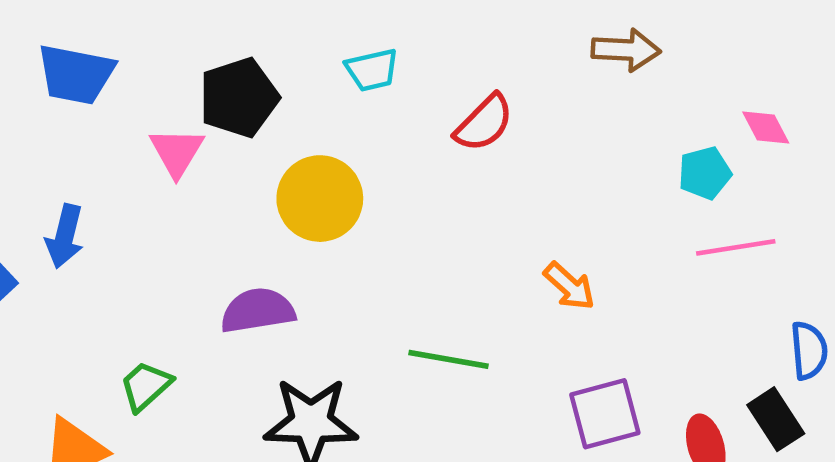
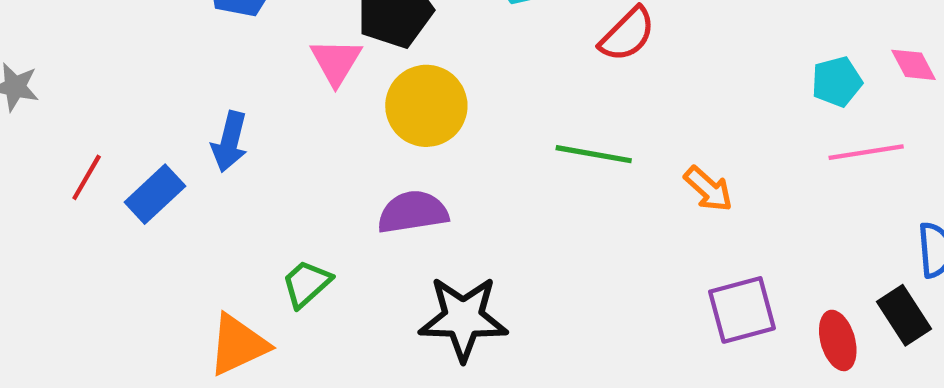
pink diamond: (766, 128) -> (914, 65), moved
yellow circle: (320, 199) -> (426, 106), moved
green line: (448, 359) -> (594, 154), moved

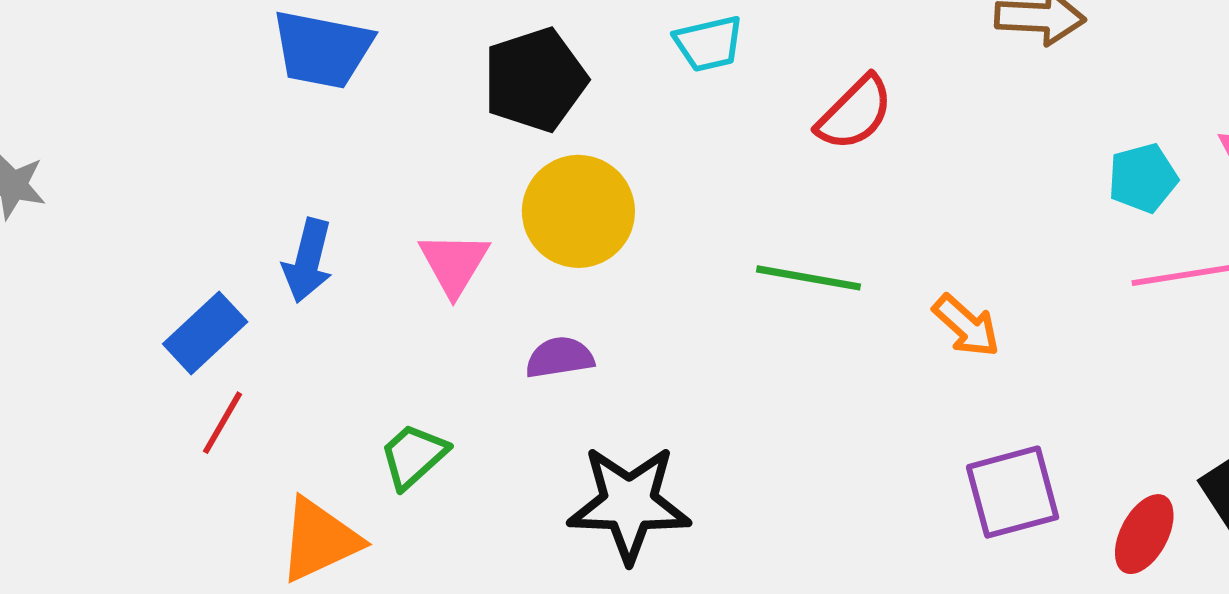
pink triangle: (336, 62) -> (454, 263), moved
red line: (87, 177) -> (222, 423), moved
purple semicircle: (413, 212) -> (560, 358), size x0.7
red ellipse: (838, 340) -> (1144, 534), turned 44

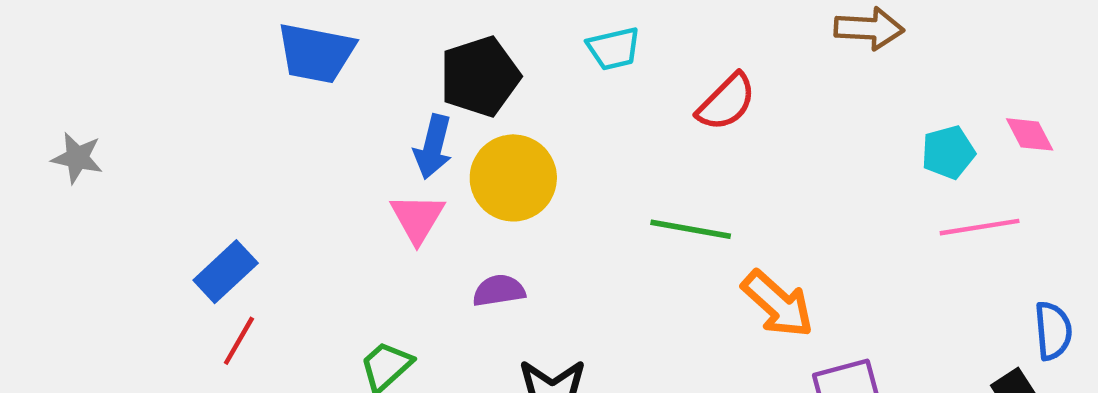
blue arrow: (308, 261) -> (433, 147), moved
orange arrow: (966, 326) -> (778, 304), moved, size x1.4

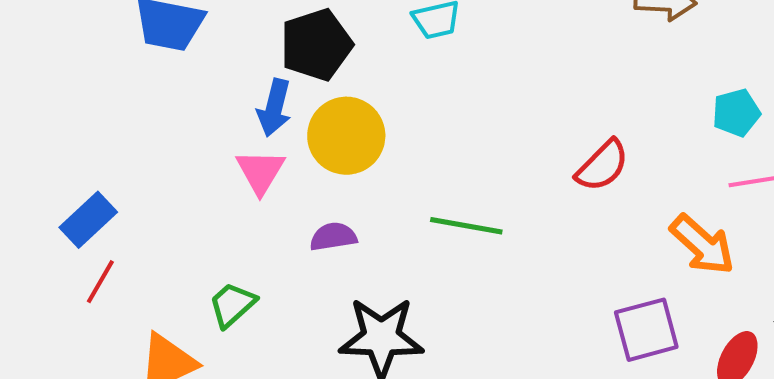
red semicircle: (726, 102) -> (602, 166), moved
green line: (691, 229) -> (466, 226), moved
orange arrow: (778, 304) -> (702, 245), moved

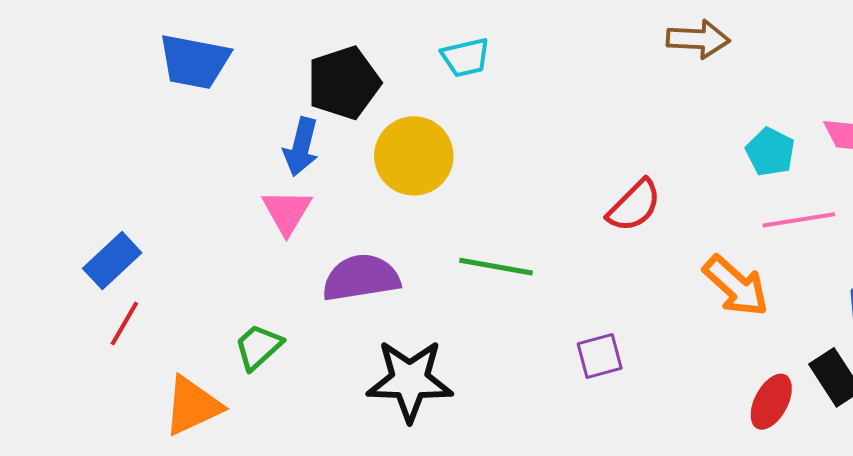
cyan pentagon: (736, 113) -> (770, 152), turned -30
yellow circle: (346, 136) -> (414, 156), moved
purple semicircle: (333, 237) -> (361, 278), size x1.6
purple square: (646, 330) -> (600, 356), moved, size x0.7

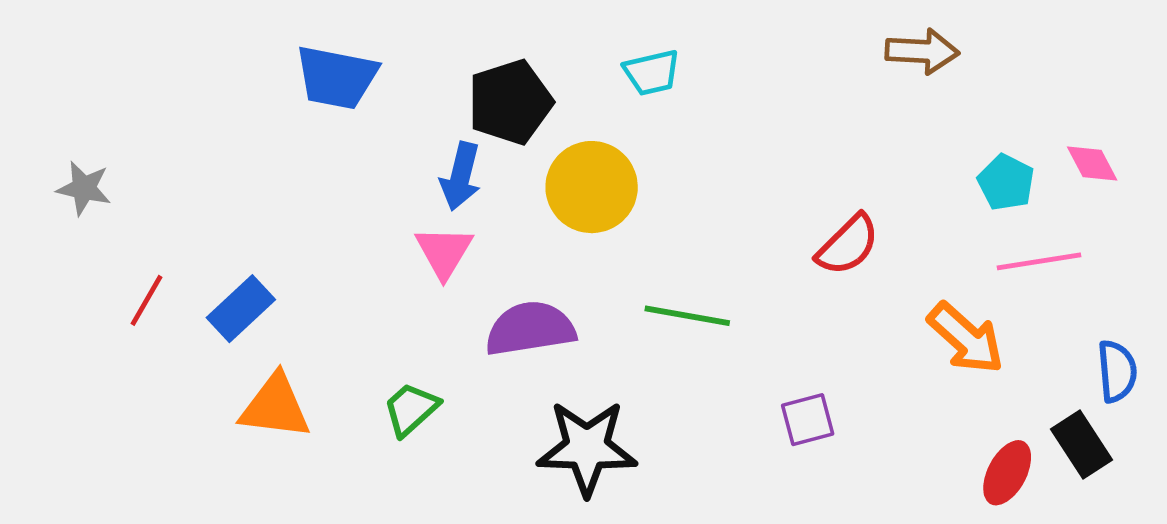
red line: (124, 323) -> (146, 300), moved
orange triangle: (192, 406) -> (275, 407), moved, turned 32

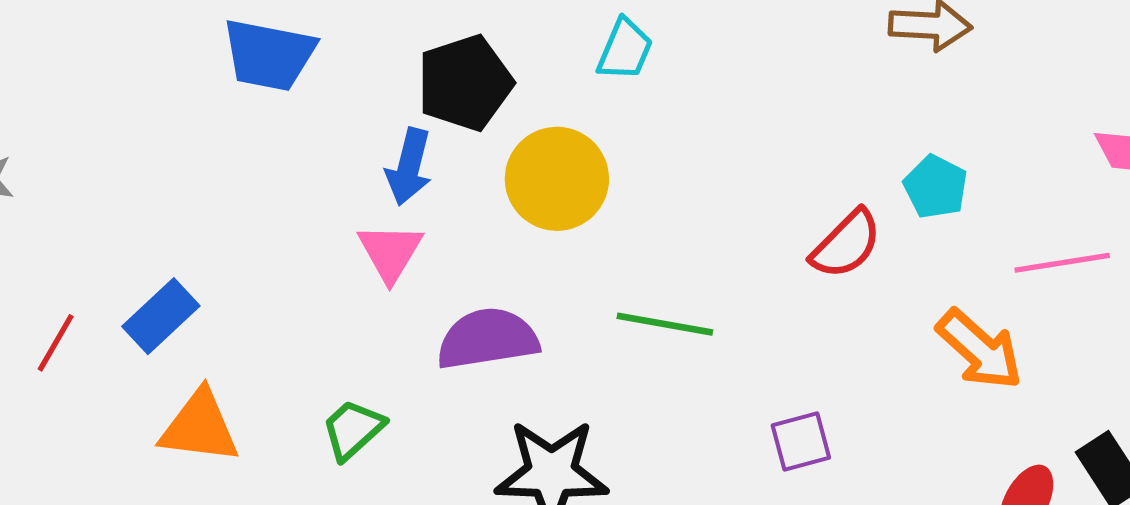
cyan trapezoid: (652, 73) -> (625, 49), turned -54
cyan pentagon: (1006, 182) -> (936, 187), moved
red line: (146, 300) -> (56, 343), moved

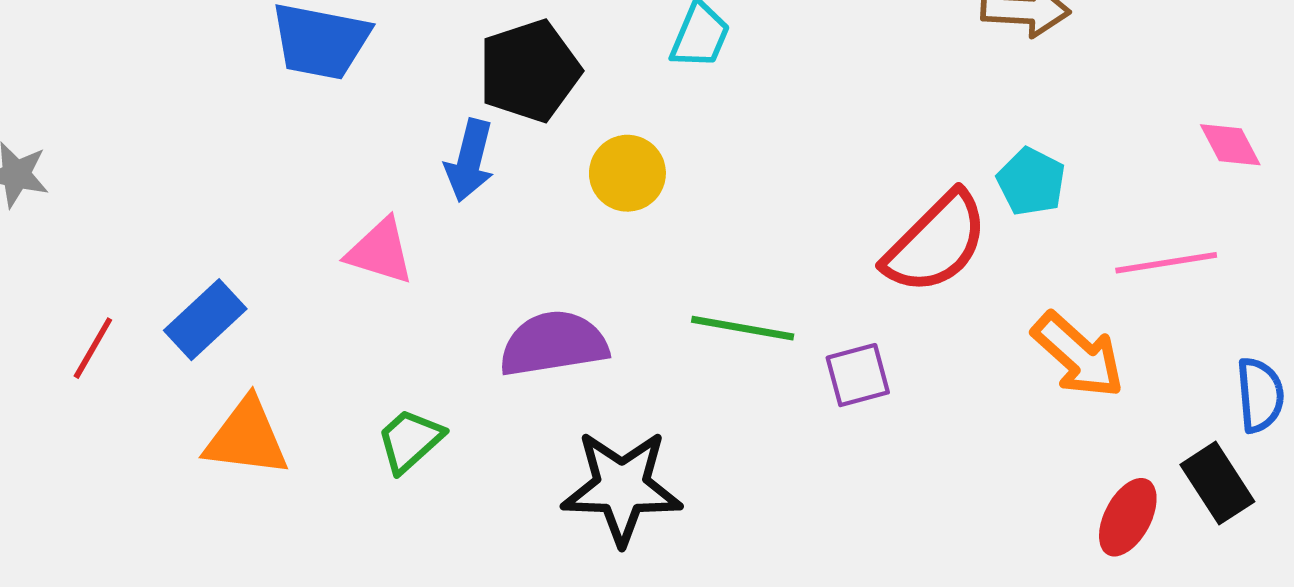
yellow circle: (557, 179) -> (627, 173), size x0.7
red semicircle: (846, 244) -> (936, 243), size x1.4
pink triangle: (390, 252) -> (380, 251), moved, turned -44
purple square: (801, 441) -> (858, 375), moved

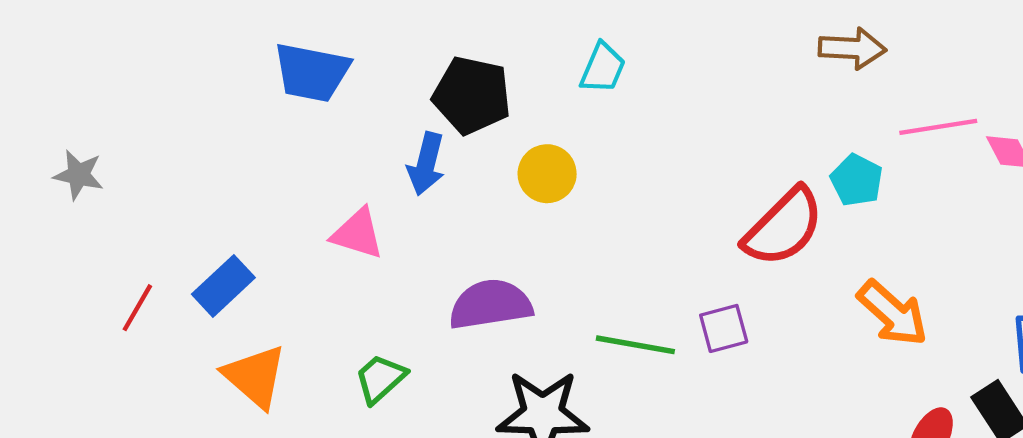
black pentagon: (529, 71) -> (472, 95), turned 30
pink line: (1166, 263) -> (938, 127), moved
green line: (743, 328) -> (635, 345), moved
orange triangle: (246, 438) -> (255, 376), turned 34

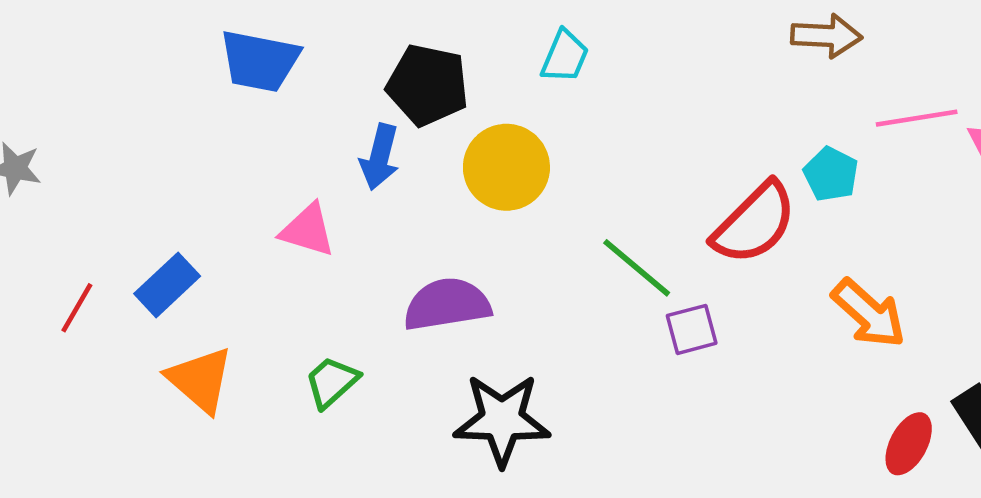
yellow circle: (547, 174) -> (506, 167), size x1.4
green line: (635, 345) -> (637, 268), moved, turned 30

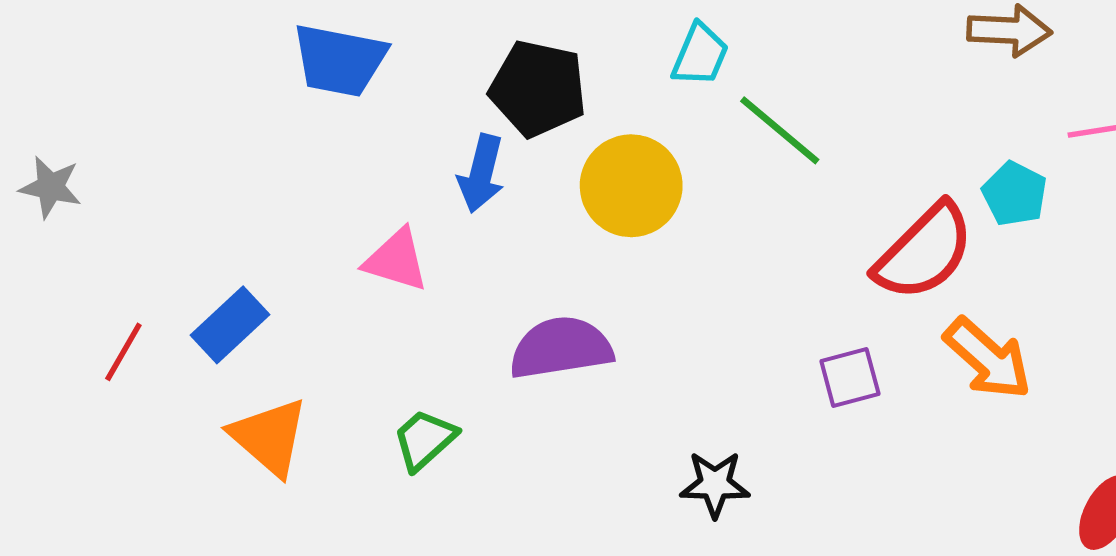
green line: (637, 268) -> (780, 130), moved
orange arrow: (869, 313) -> (988, 359), moved
black star: (502, 420) -> (715, 484), moved, size x0.6

